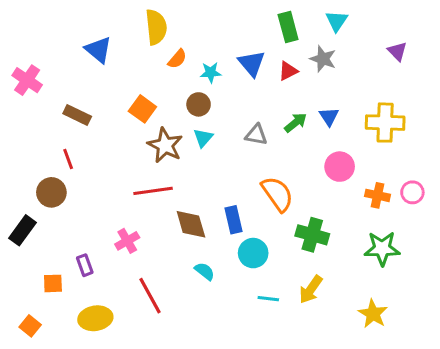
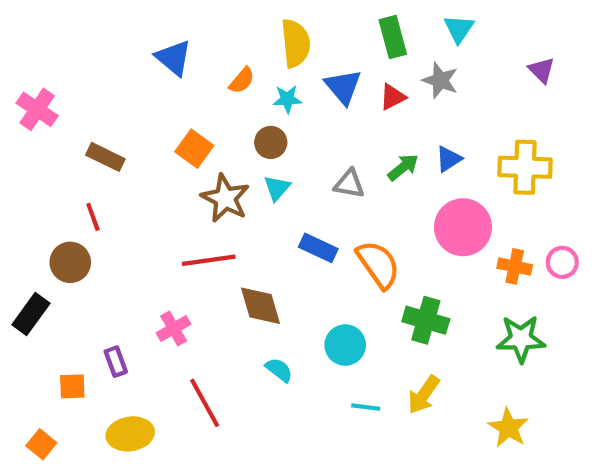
yellow semicircle: (156, 27) -> (296, 43), moved
blue triangle: (98, 50) -> (174, 58), moved
blue triangle: (329, 117) -> (449, 159), turned 30
pink circle: (340, 167) -> (463, 227), size x1.4
blue rectangle: (233, 220) -> (318, 248), moved, turned -52

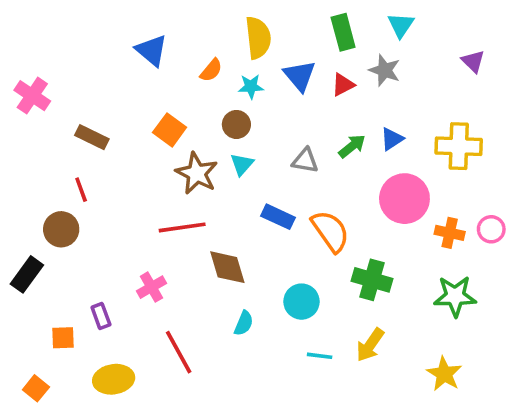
cyan semicircle: (279, 370) -> (244, 323), turned 75

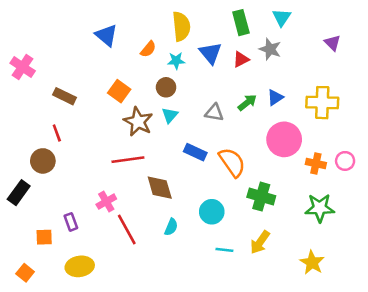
red line: (179, 352) -> (127, 230), moved

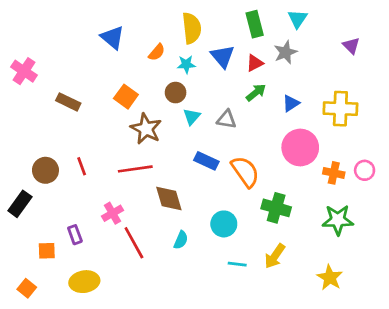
gray star: (270, 49) -> (285, 52), turned 30
green arrow: (247, 103) -> (256, 93), moved
cyan triangle: (170, 115) -> (192, 117), moved
red line: (57, 133) -> (82, 166), moved

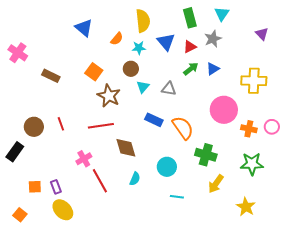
blue triangle: (291, 103) -> (213, 69), moved
purple rectangle: (75, 235) -> (56, 187), moved
yellow arrow: (275, 256) -> (216, 184), moved
yellow ellipse: (84, 282) -> (63, 210), turned 55

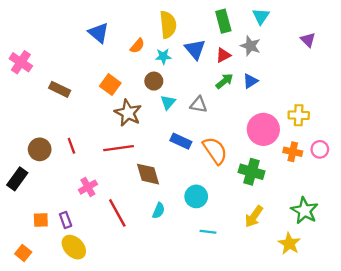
gray star: (213, 39) -> (250, 46), turned -30
yellow cross: (254, 81) -> (299, 115), moved, size x0.7
green cross: (206, 155) -> (252, 172), moved
pink cross: (84, 159) -> (88, 187), moved
green star: (252, 164) -> (305, 211), moved, turned 30

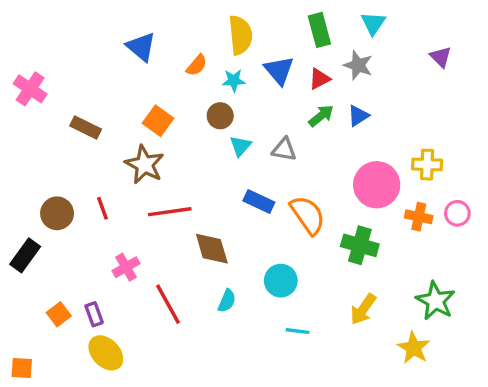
brown star: (128, 113) -> (145, 165), moved
orange square: (41, 220) -> (59, 314), turned -35
orange square: (23, 253) -> (22, 368), moved, turned -35

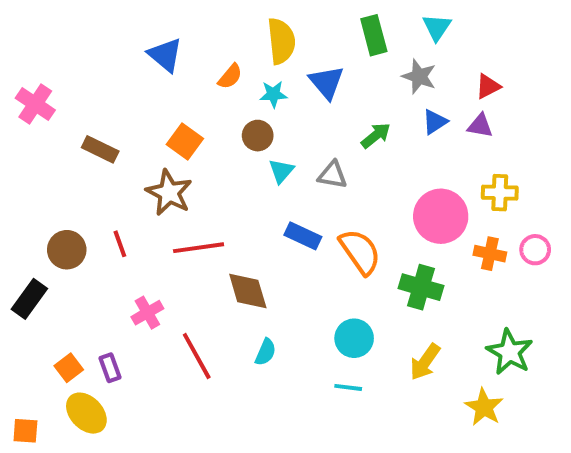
purple triangle: (441, 57) -> (480, 126), moved, turned -35
red triangle: (319, 79) -> (488, 86), moved
blue triangle: (358, 116) -> (435, 122), moved
cyan circle: (281, 281) -> (354, 338), moved
yellow ellipse: (106, 353) -> (86, 413), moved

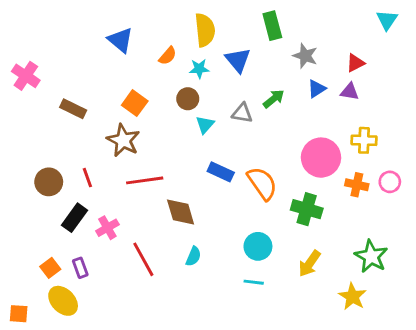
cyan triangle: (437, 27) -> (387, 20), moved
gray triangle: (332, 175) -> (242, 113), moved
black rectangle: (29, 299) -> (75, 218), moved

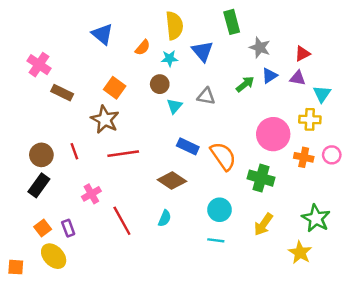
cyan triangle: (387, 20) -> (322, 94), moved
pink cross: (26, 76) -> (39, 65), moved
green arrow: (274, 99) -> (245, 84), moved
brown diamond: (181, 212) -> (172, 180), moved, turned -40
black rectangle: (75, 218) -> (39, 185), moved

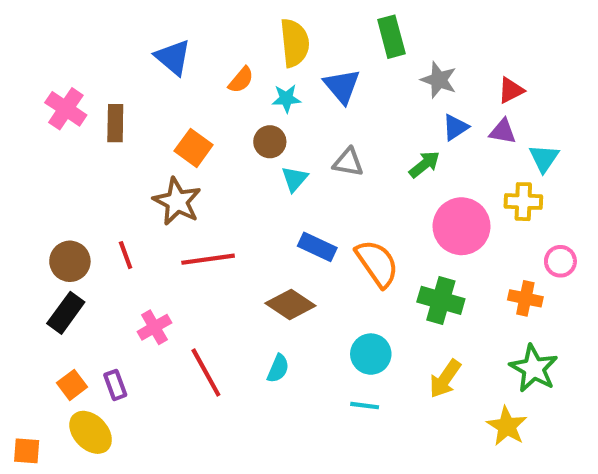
green arrow: (245, 84) -> (424, 164), moved
brown rectangle: (62, 93) -> (115, 123), moved, turned 65
orange cross: (304, 157) -> (525, 298), moved

